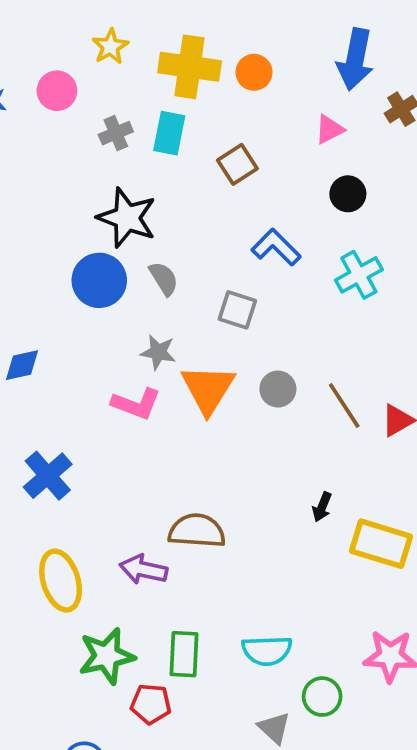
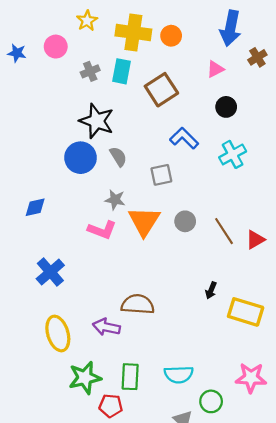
brown square: (237, 164) -> (161, 90), size x1.4
gray square: (237, 310) -> (161, 175), turned -30

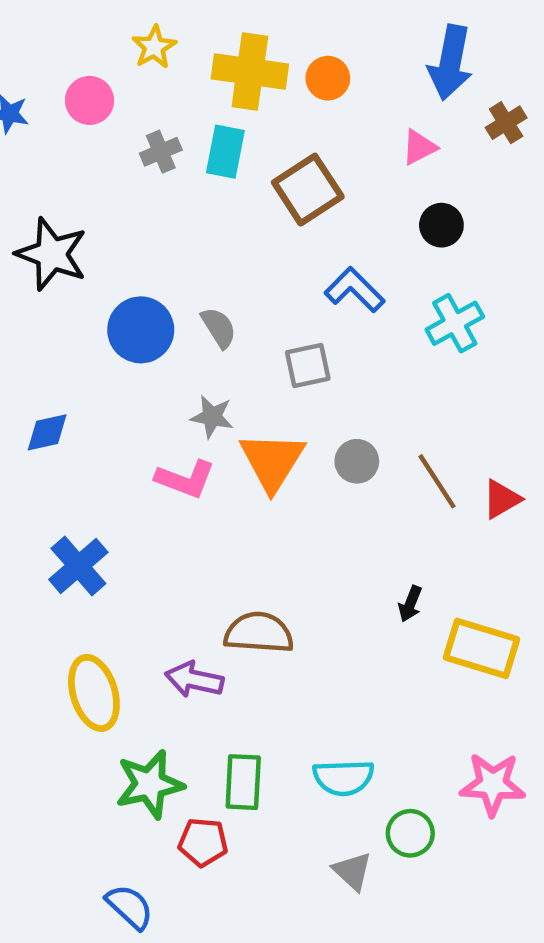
black star: (97, 121) -> (52, 254), moved

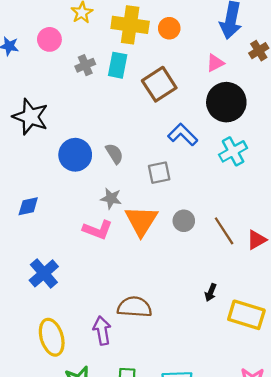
black circle: (441, 225) -> (226, 102), size x1.8
purple arrow: (194, 680) -> (102, 330), turned 68

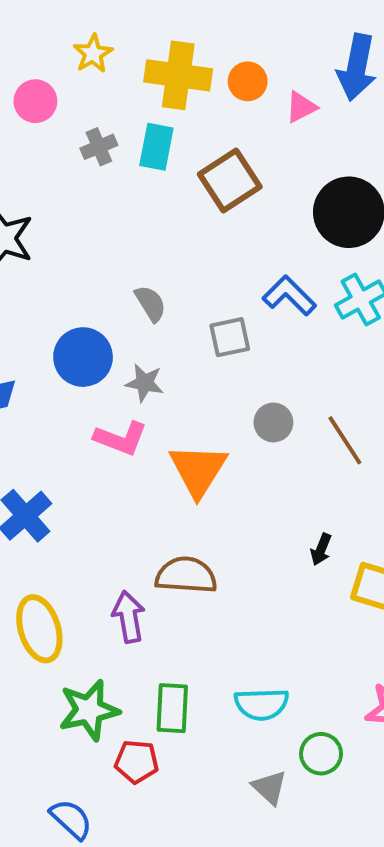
pink triangle: (215, 63) -> (301, 107), moved
blue L-shape: (183, 135) -> (289, 296), moved
blue circle: (75, 155) -> (83, 357), moved
orange triangle: (141, 221) -> (198, 470), moved

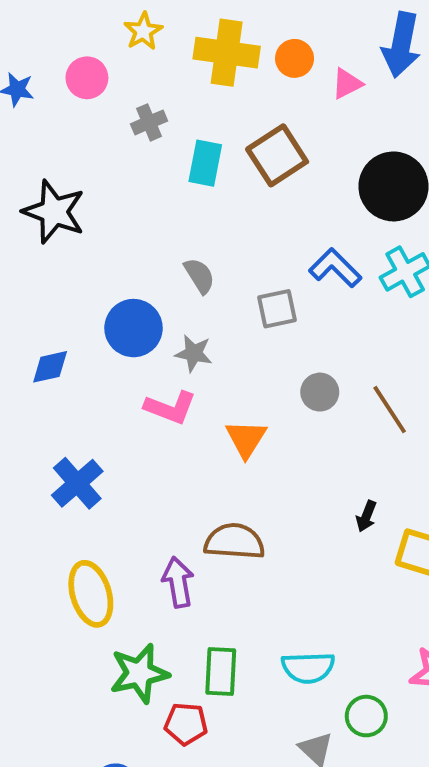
cyan rectangle: (156, 147) -> (205, 163), moved
orange triangle: (198, 470) -> (246, 439), size x0.7

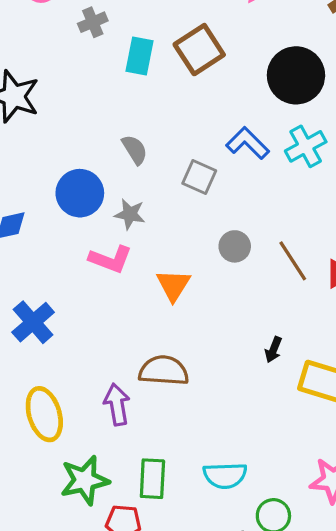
gray square: (277, 309) -> (199, 177), turned 36

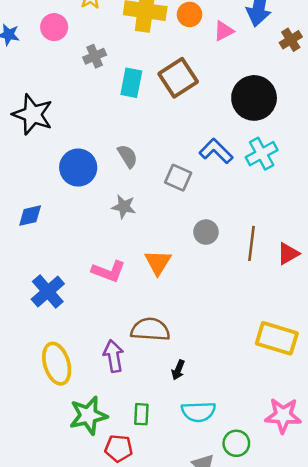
blue circle: (80, 193) -> (78, 168), moved
pink L-shape: (110, 259) -> (109, 271), moved
brown line: (293, 261) -> (252, 243), turned 40
black arrow: (273, 350) -> (178, 370), moved
green rectangle: (152, 479) -> (141, 414), size x0.7

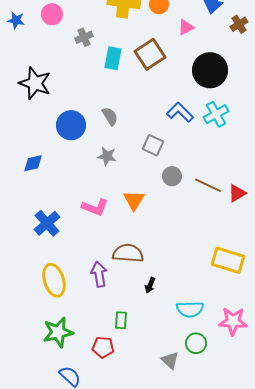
pink triangle: (224, 31) -> (186, 27), moved
gray square: (178, 178) -> (153, 145), moved
brown line: (252, 243) -> (208, 185), turned -72
cyan semicircle: (198, 412) -> (190, 309), moved
green star: (88, 415) -> (58, 332), moved

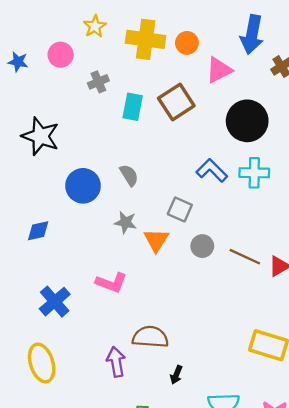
pink triangle: (186, 27) -> (219, 70), size x1.4
cyan cross: (216, 114) -> (254, 173), turned 30
orange triangle: (134, 200) -> (156, 240), moved
yellow ellipse: (54, 280) -> (42, 363), moved

